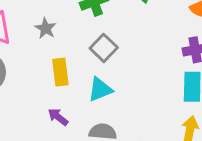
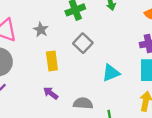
cyan triangle: (100, 89) -> (111, 73), moved

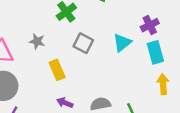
cyan triangle: (111, 73) -> (122, 43), moved

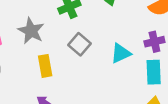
gray star: (37, 41) -> (31, 31), size x1.5

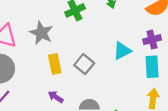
gray square: (80, 44) -> (84, 64), moved

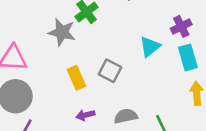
gray star: (41, 33) -> (62, 32), moved
purple arrow: (56, 97) -> (85, 115), turned -35

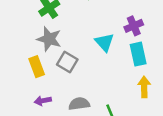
gray star: (62, 32) -> (49, 39), moved
cyan triangle: (150, 47) -> (104, 42), turned -36

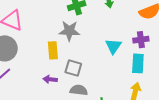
gray star: (49, 39) -> (69, 31), turned -30
gray square: (67, 62) -> (73, 68), moved, turned -30

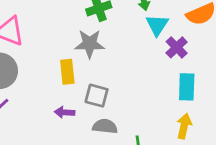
purple cross: (141, 40) -> (177, 47), moved, turned -35
cyan triangle: (113, 46) -> (157, 25), moved

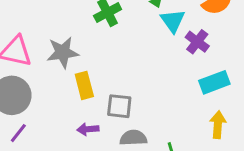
gray star: (90, 44) -> (63, 52), moved
cyan rectangle: (187, 87) -> (214, 82), turned 76

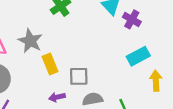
gray star: (63, 52) -> (30, 41), turned -30
cyan rectangle: (214, 82) -> (138, 56), moved

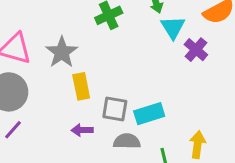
cyan rectangle: (138, 56) -> (149, 114), moved
yellow arrow: (156, 81) -> (197, 145), moved

